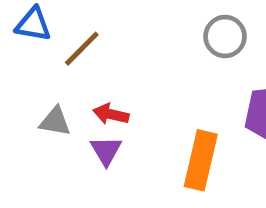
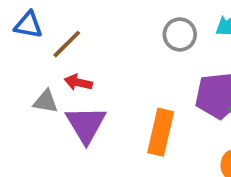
red arrow: (111, 114) -> (78, 82), moved
purple triangle: (106, 151) -> (86, 125), size x1.6

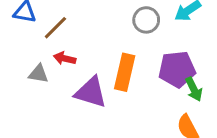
purple triangle: (86, 125) -> (91, 92), moved, turned -42
orange rectangle: (161, 132) -> (125, 72), moved

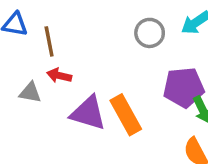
brown line: (55, 28) -> (49, 41), turned -56
orange rectangle: (125, 72) -> (126, 115), moved, turned -42

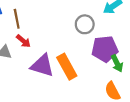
gray circle: (150, 33) -> (85, 24), moved
red arrow: (59, 76) -> (23, 41), turned -152

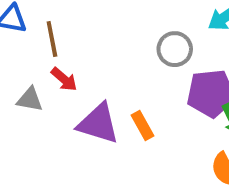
orange rectangle: (67, 67) -> (143, 126), size x0.6

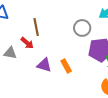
brown line: (52, 39) -> (36, 27), moved
purple triangle: (98, 124) -> (44, 65), size x0.7

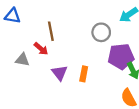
purple triangle: (44, 65) -> (60, 73), turned 35
orange rectangle: (66, 66) -> (84, 74), turned 40

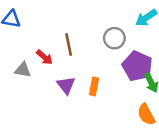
brown line: (51, 31) -> (69, 45), moved
purple pentagon: (121, 56) -> (137, 66), turned 30

